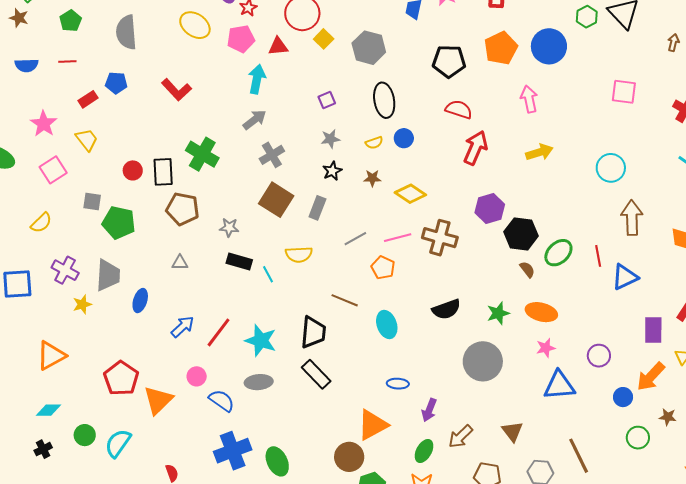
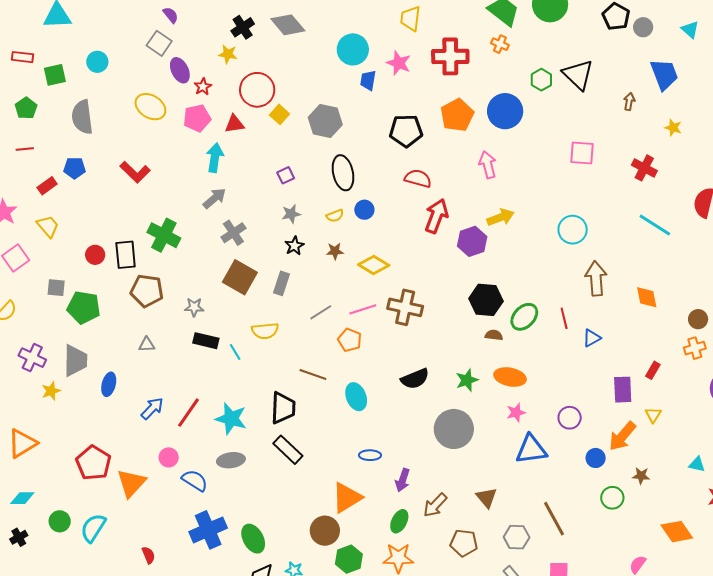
purple hexagon: (490, 208) -> (472, 241), moved
brown semicircle: (527, 269) -> (494, 335), turned -42
blue triangle: (625, 277) -> (592, 338), size x0.7

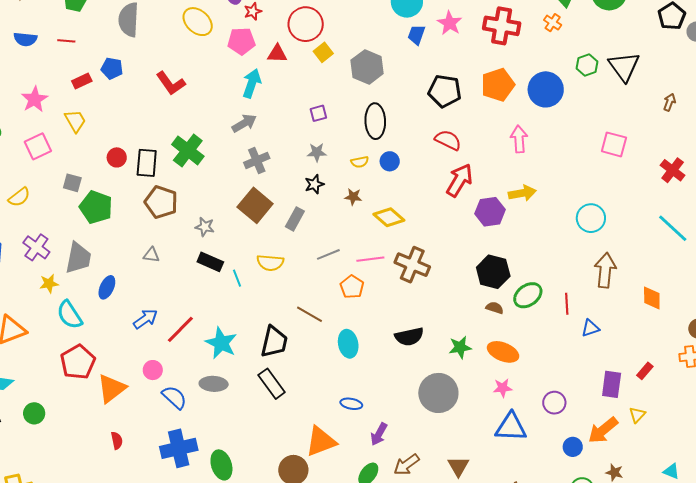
cyan semicircle: (93, 528) -> (70, 315), moved, turned -76
red semicircle: (148, 555) -> (117, 441), moved

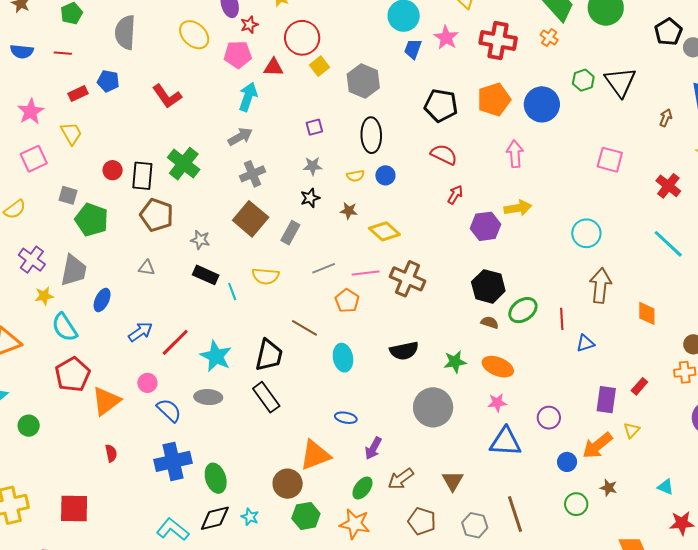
red arrow: (459, 180) -> (455, 195), size x0.6

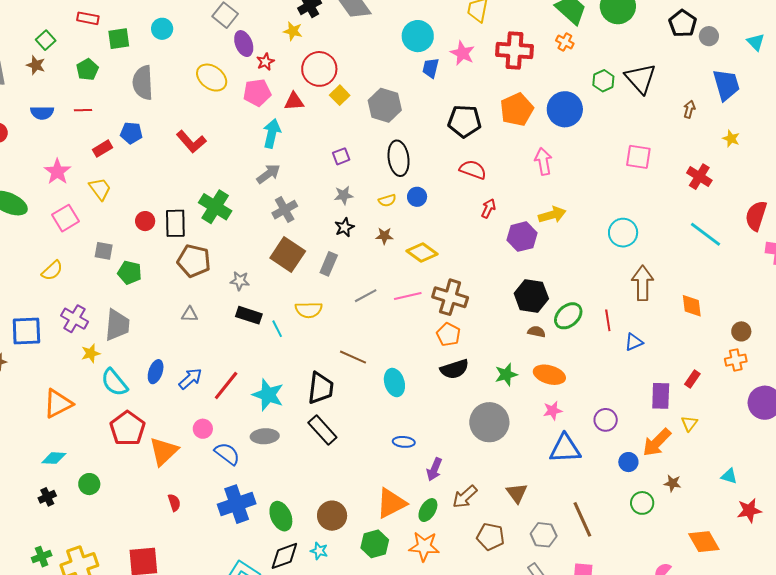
green pentagon: (92, 220) -> (130, 273), size x0.7
blue ellipse: (102, 300) -> (156, 372), moved
orange pentagon: (347, 301) -> (448, 335), moved
orange triangle: (315, 455) -> (391, 503), moved
brown circle: (288, 484) -> (332, 516), moved

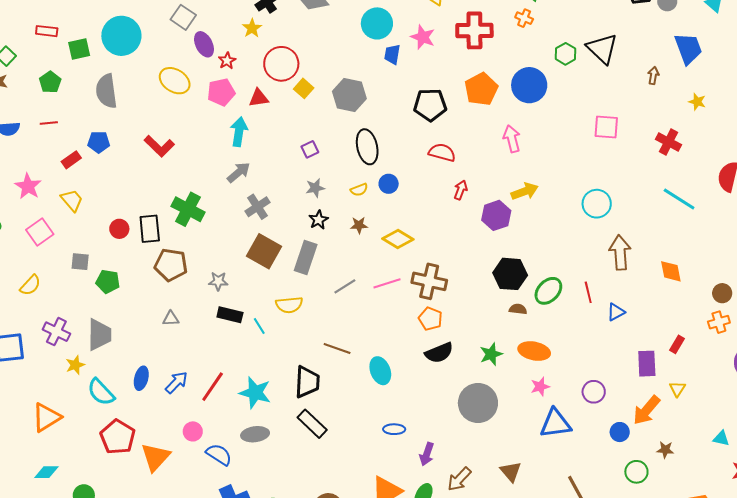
cyan circle: (162, 29) -> (121, 36), size x1.8
yellow star: (293, 31) -> (252, 28), turned 30
gray rectangle: (329, 264) -> (306, 257), size x1.4

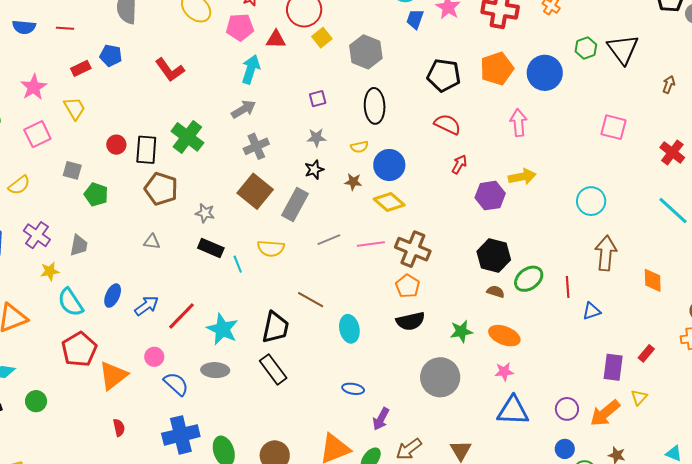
blue circle: (389, 184) -> (389, 165), moved, size x1.6
gray trapezoid: (99, 335) -> (79, 245), size x0.7
purple circle: (594, 392) -> (567, 409), moved
blue circle: (620, 432) -> (565, 449), moved

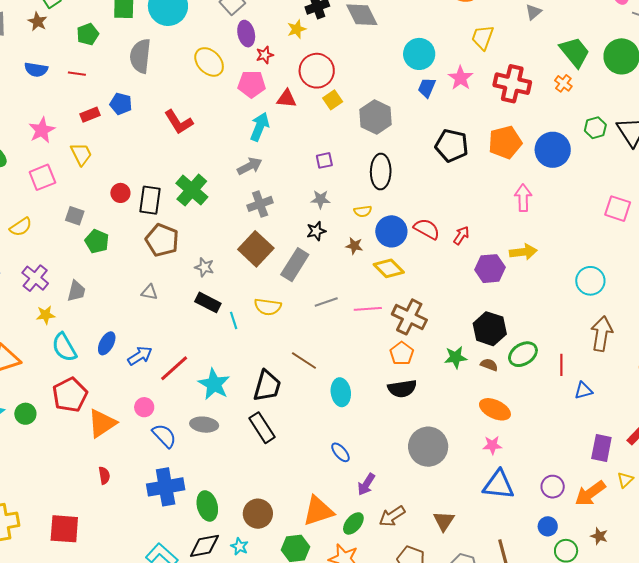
red semicircle: (447, 124) -> (427, 229), moved
green star: (461, 331) -> (456, 357), moved
blue ellipse: (353, 389) -> (340, 452), turned 35
green circle: (36, 401) -> (25, 414), moved

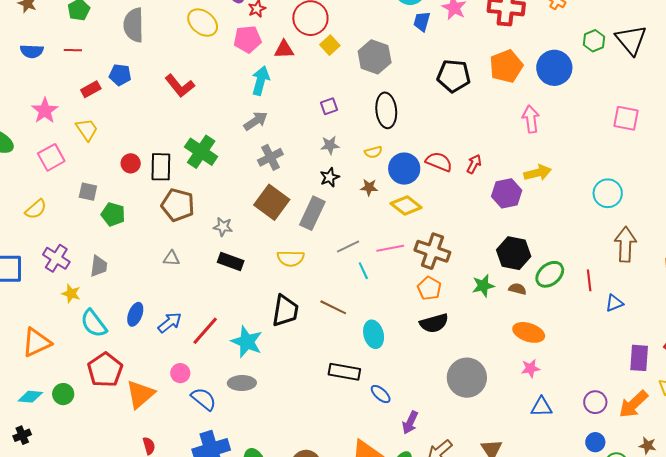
yellow star: (46, 315) -> (71, 294), turned 30
cyan line: (234, 320) -> (363, 271), moved
black trapezoid: (267, 386) -> (285, 311), moved
black rectangle: (262, 428) -> (344, 372), moved, turned -40
blue triangle: (499, 485) -> (541, 407), size x0.7

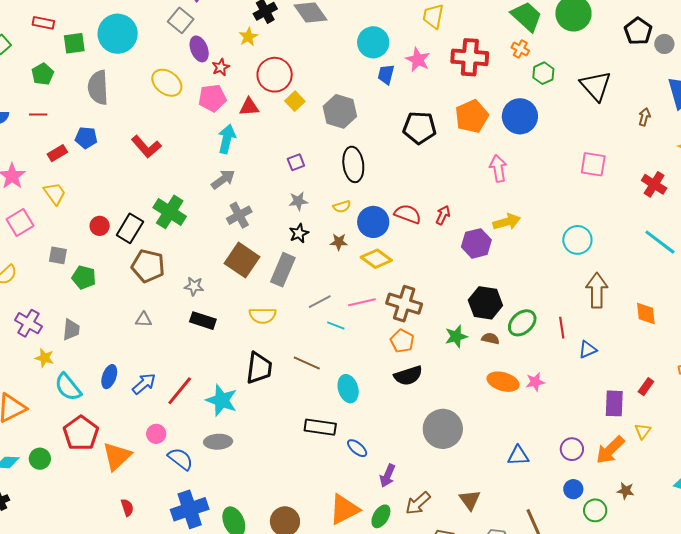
green hexagon: (594, 41) -> (543, 73), moved
black rectangle: (161, 167) -> (130, 228), turned 32
cyan line: (363, 271) -> (336, 325), turned -42
pink star: (530, 368) -> (535, 382), moved

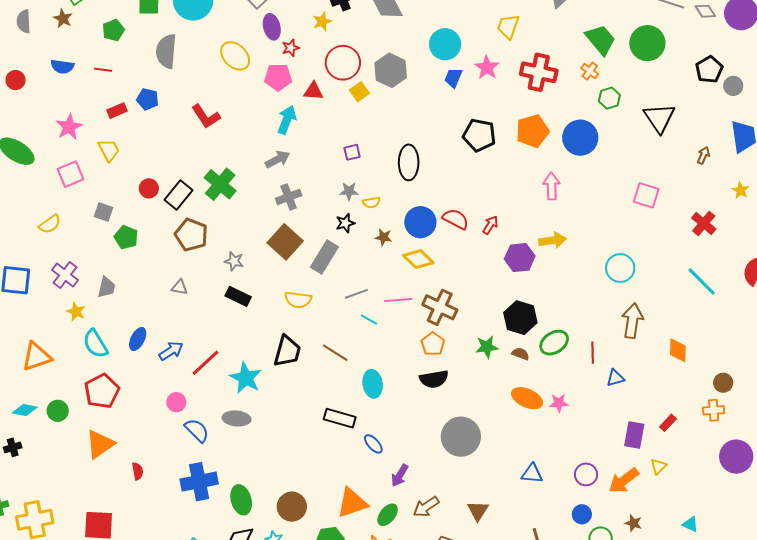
gray hexagon: (340, 111) -> (391, 70), moved
yellow semicircle: (342, 207) -> (371, 202), moved
orange triangle: (117, 456) -> (100, 444), moved

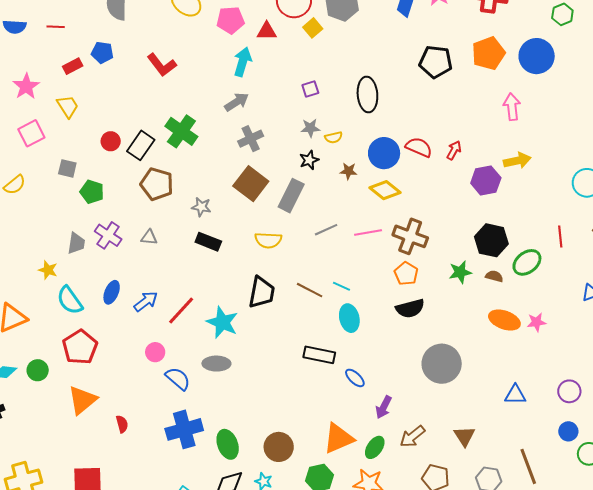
purple cross: (65, 275) -> (108, 235), moved
cyan line: (369, 320) -> (341, 286), moved
red line: (593, 353) -> (560, 237), moved

